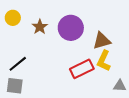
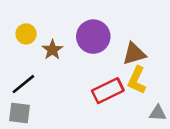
yellow circle: (13, 18) -> (26, 34), moved
brown star: (40, 27) -> (52, 50), moved

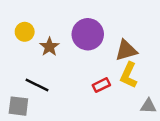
black line: (23, 84) -> (37, 85), moved, turned 65
red rectangle: (108, 91) -> (101, 85), size x0.6

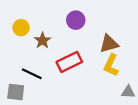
purple circle: (88, 34) -> (76, 20), moved, size x0.7
red rectangle: (101, 85) -> (69, 62), moved, size x1.6

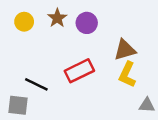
yellow circle: (21, 28) -> (24, 22), moved
brown star: (42, 40) -> (57, 18), moved

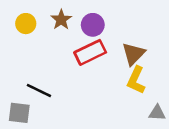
brown triangle: (125, 50) -> (133, 54), turned -30
red rectangle: (79, 71) -> (90, 52), moved

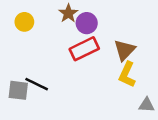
brown star: (61, 20) -> (68, 13), moved
gray square: (19, 113) -> (18, 90), moved

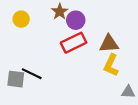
brown triangle: (125, 50) -> (109, 44), turned 42

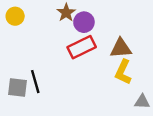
yellow circle: (21, 19) -> (15, 16), moved
black line: (32, 74) -> (35, 82), turned 48

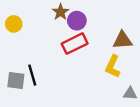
yellow circle: (15, 16) -> (14, 24), moved
brown triangle: (121, 48) -> (123, 40), moved

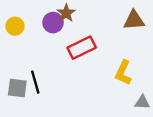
purple circle: (77, 21) -> (53, 23), moved
brown triangle: (123, 40) -> (134, 20), moved

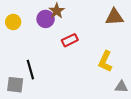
red rectangle: (82, 48) -> (70, 40), size x0.7
gray square: (17, 88) -> (15, 85), moved

